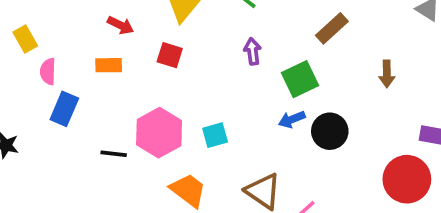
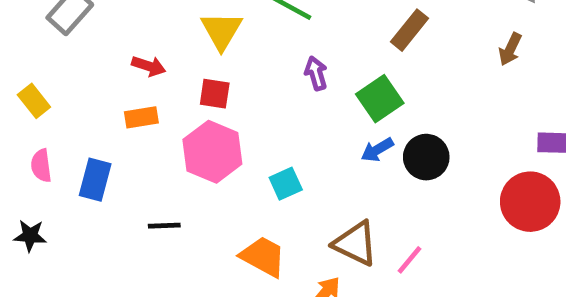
pink semicircle: (48, 71) -> (41, 166), moved
brown arrow: (387, 74) -> (510, 49), moved, turned 35
pink hexagon: (159, 133) -> (212, 152), moved

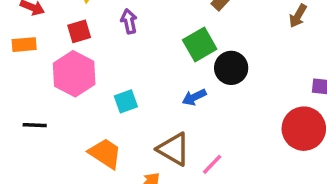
purple arrow: (316, 73) -> (129, 21), moved
red square: (215, 94) -> (79, 31), turned -30
blue arrow: (377, 150) -> (194, 97), moved
black circle: (426, 157) -> (231, 68), moved

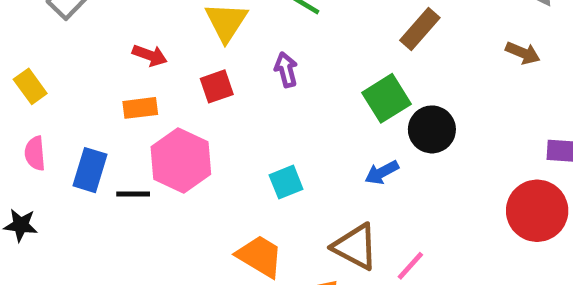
brown arrow: (298, 16) -> (523, 53), turned -95
pink hexagon: (74, 74) -> (181, 161), moved
black line: (35, 125) -> (133, 194), moved

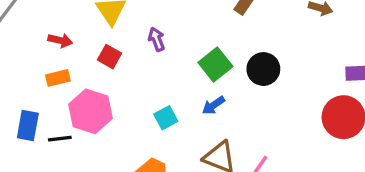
red square: (217, 86) -> (109, 57), turned -35
green square: (386, 98) -> (215, 64), moved
blue arrow: (382, 172) -> (213, 105), moved

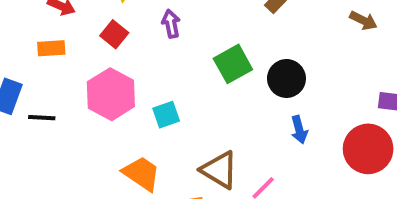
blue arrow: (213, 105) -> (299, 130), moved, turned -80
pink hexagon: (91, 111) -> (111, 94), moved

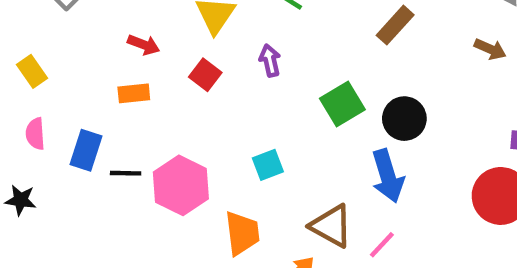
pink hexagon: (111, 94) -> (181, 185), moved
blue arrow: (299, 130) -> (388, 176), moved, size x1.6
orange trapezoid: (142, 173) -> (242, 233), turned 51

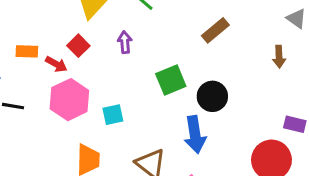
red arrow: (144, 45) -> (56, 64), moved
brown arrow: (490, 49) -> (279, 57), turned 55
pink hexagon: (181, 185) -> (69, 100), moved

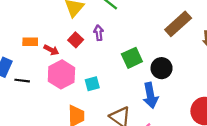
brown rectangle: (215, 30) -> (178, 24), moved, size x1.4
red square: (78, 46) -> (76, 40), moved

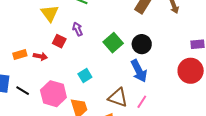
pink hexagon: (61, 74) -> (53, 94), moved
black line: (22, 81) -> (23, 91), turned 40

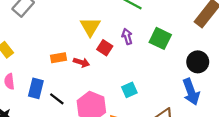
yellow triangle: (50, 13) -> (90, 27), moved
green square: (113, 43) -> (160, 38), moved, turned -30

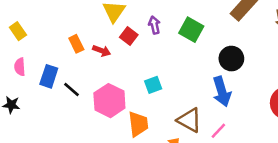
orange rectangle: (58, 58) -> (76, 44), turned 70

